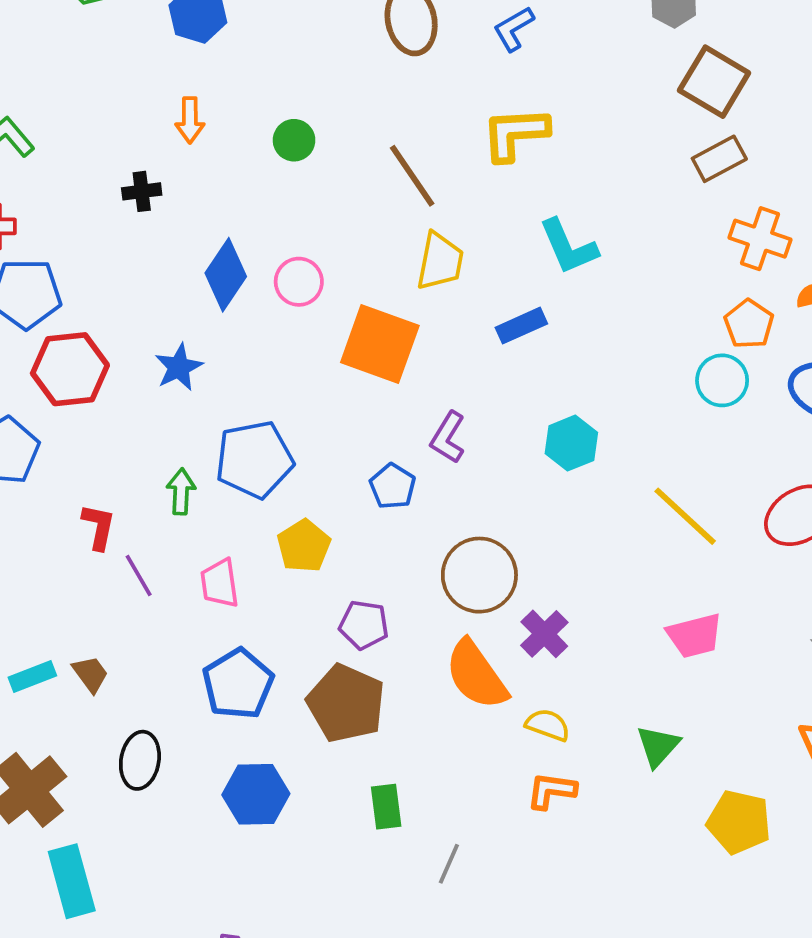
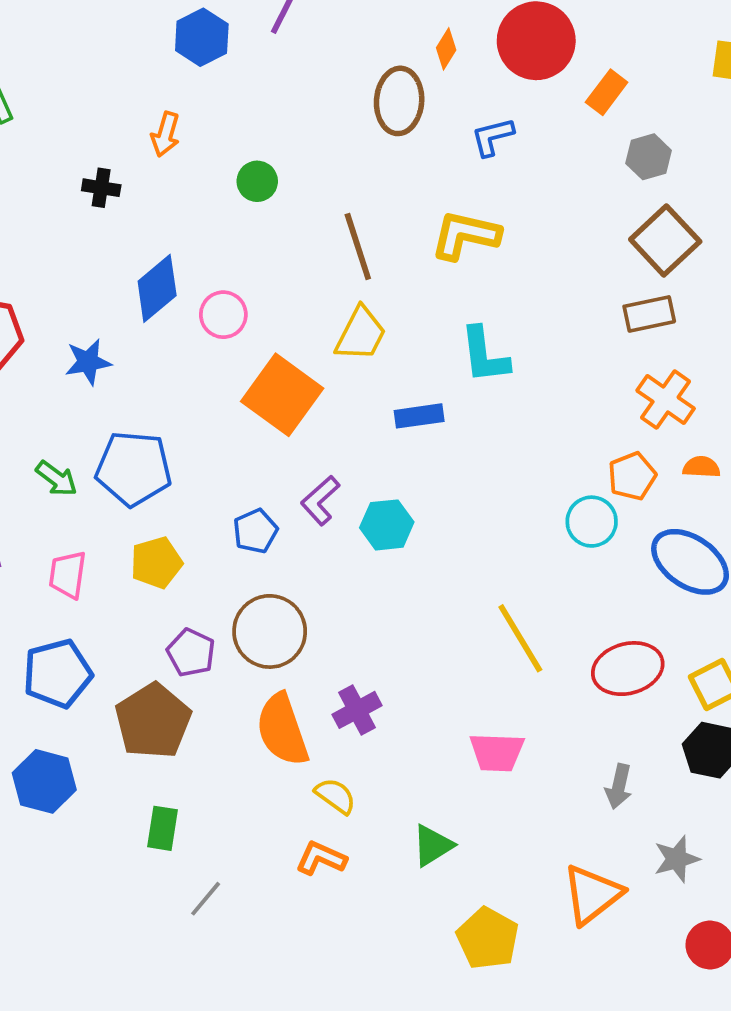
cyan hexagon: (571, 443) -> (387, 525), moved
green arrow: (181, 491) -> (57, 479), turned 108
brown circle: (479, 575) -> (270, 631), moved

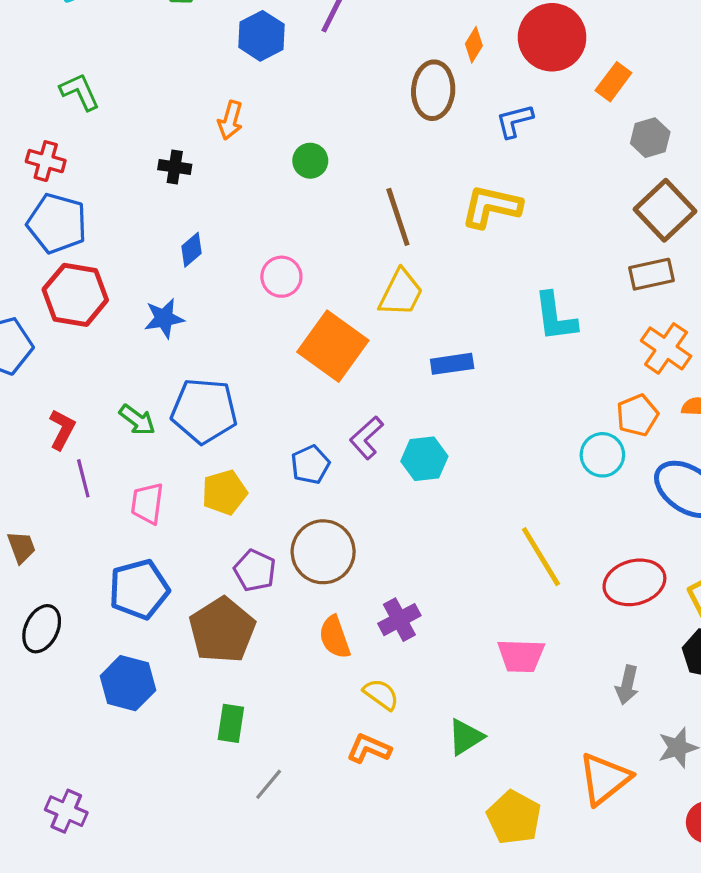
blue diamond: (157, 288) -> (191, 250), moved, size x0.6
cyan L-shape: (484, 355) -> (555, 317), moved
orange semicircle: (282, 730) -> (335, 637), size x0.7

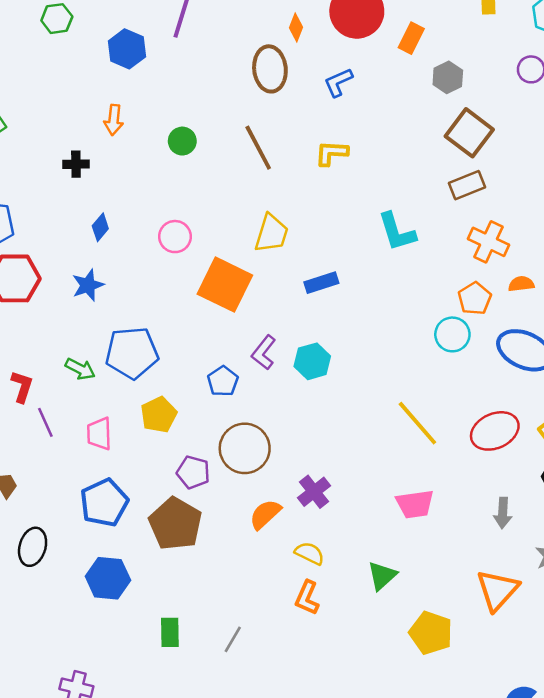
yellow L-shape: (491, 207) -> (331, 153), size x0.7
brown line: (398, 217) -> (258, 148), moved
orange semicircle: (335, 637) -> (265, 514), turned 76
green rectangle: (231, 723) -> (170, 632), moved
orange L-shape: (369, 749) -> (307, 598), turned -80

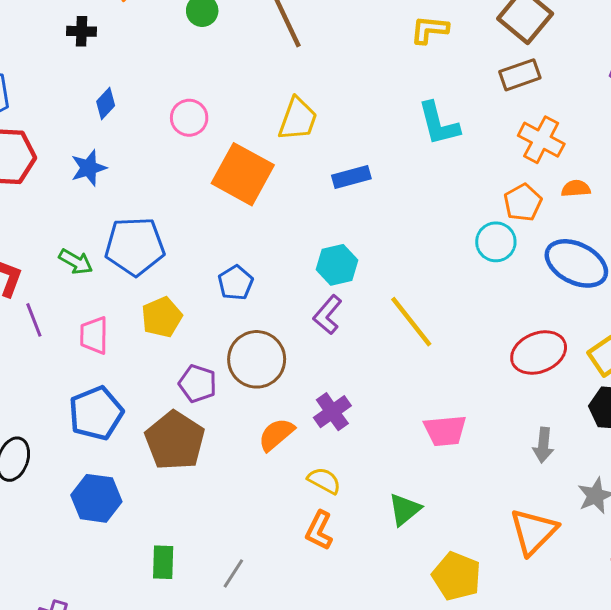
yellow L-shape: (331, 153) -> (429, 30), moved
purple L-shape: (264, 352) -> (328, 315), moved
yellow line: (417, 423) -> (411, 322), moved

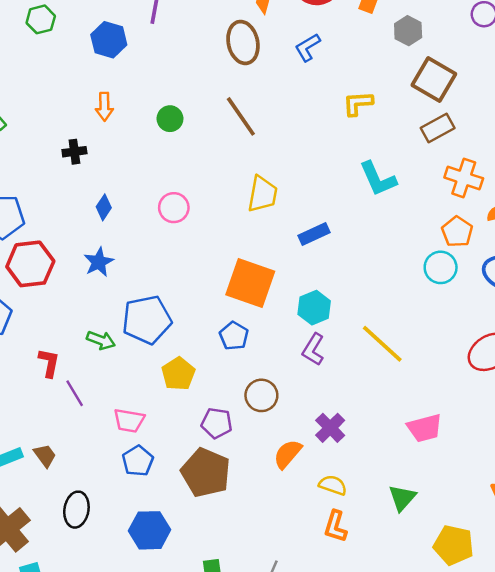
orange square: (243, 174) -> (250, 283), moved
pink trapezoid: (94, 335) -> (129, 421), moved, turned -72
brown circle: (257, 359) -> (261, 395), size x0.7
blue pentagon: (96, 413) -> (138, 461), size x0.7

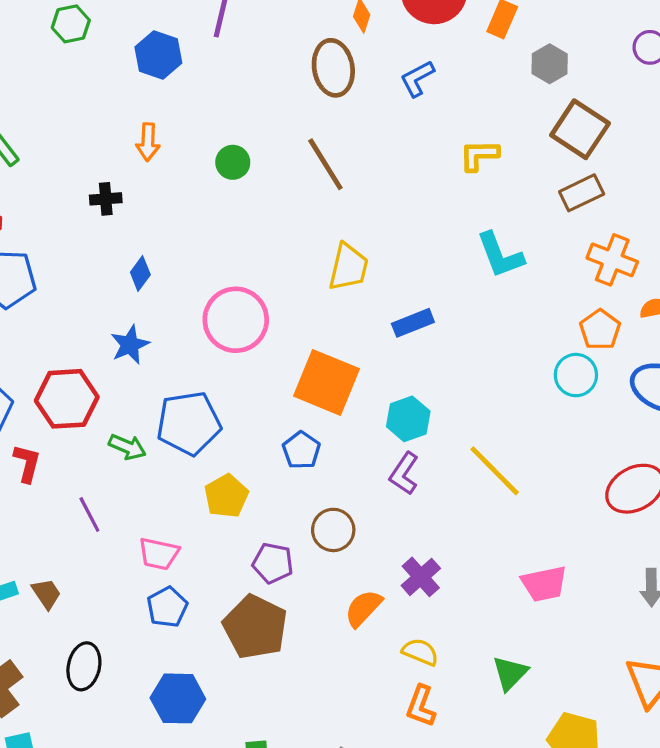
pink circle: (174, 208) -> (236, 320), moved, size x1.6
red hexagon: (30, 264) -> (67, 399), moved
red L-shape: (49, 363) -> (27, 463), moved

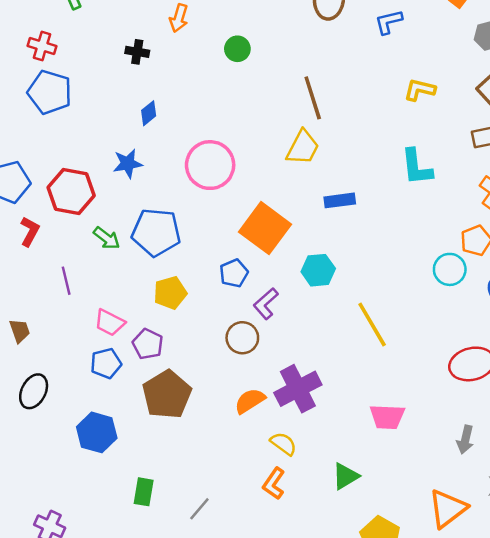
brown line: (325, 164) -> (313, 98), moved
purple L-shape: (404, 473) -> (266, 304), moved
purple pentagon: (273, 563) -> (148, 344), moved
purple cross: (421, 577) -> (298, 389), size x1.5

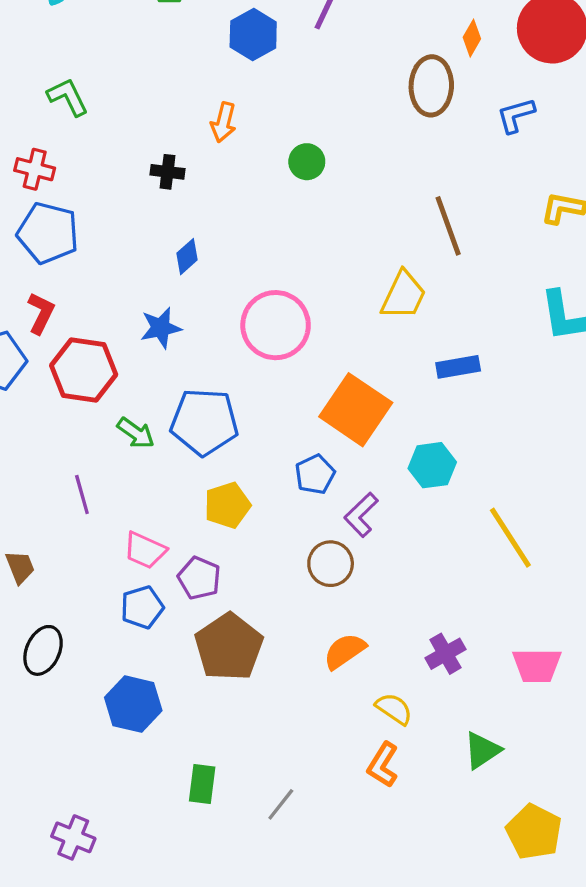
brown line: (313, 98) -> (448, 226), moved
red L-shape: (30, 231) -> (41, 313), moved
purple cross: (298, 389) -> (445, 654), moved, size x0.6

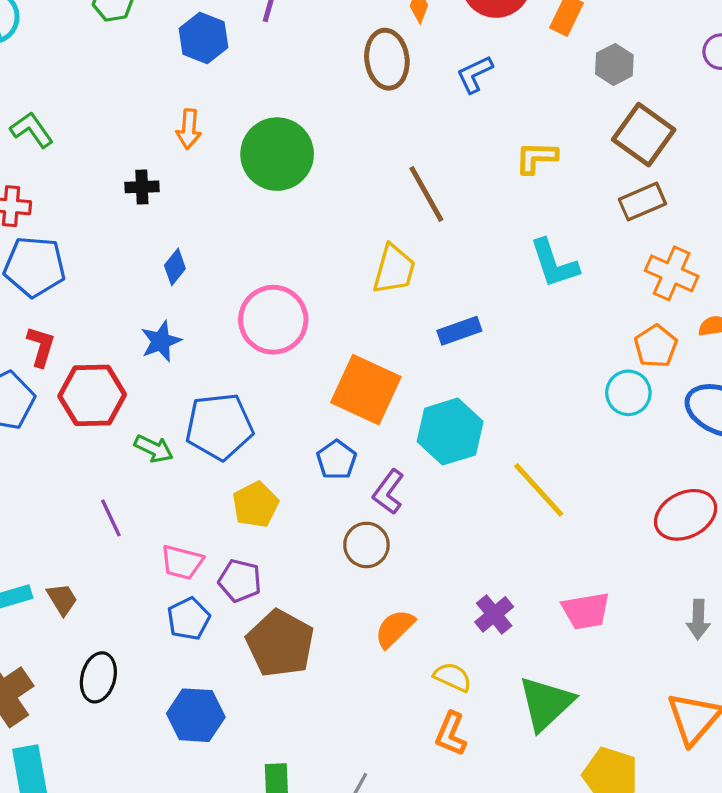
green circle: (307, 162) -> (277, 154), size x2.0
cyan hexagon: (432, 465) -> (450, 432), size x1.4
green triangle: (482, 750) -> (546, 703), size x1.5

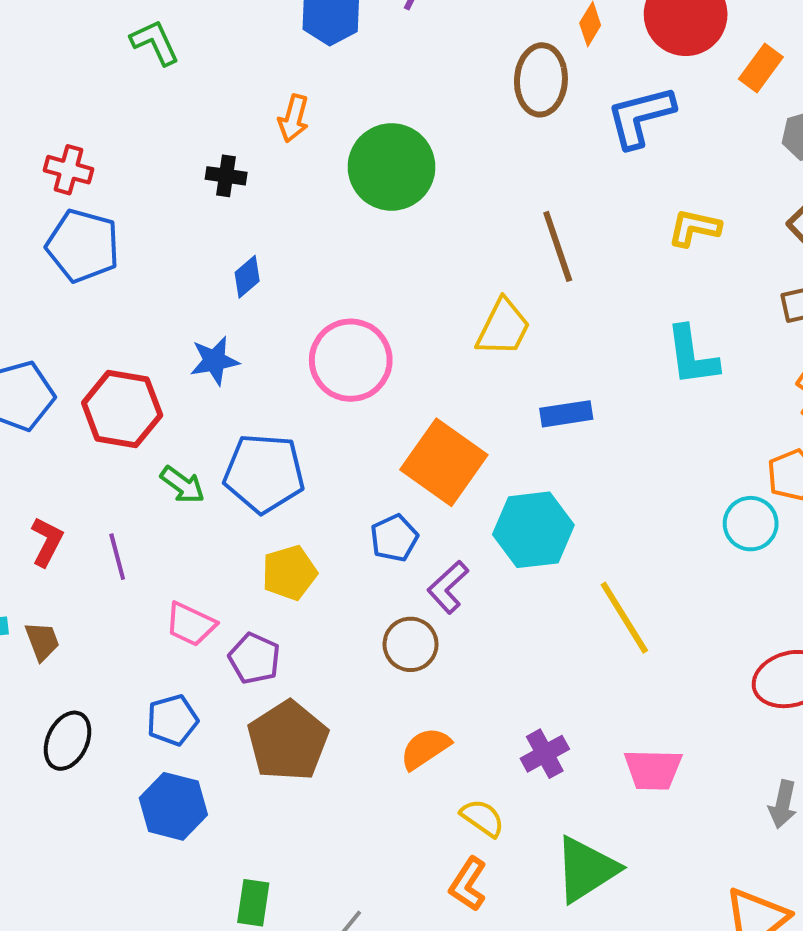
blue L-shape: (475, 74) -> (640, 117), size x1.5
green L-shape: (32, 130) -> (155, 42), moved
red L-shape: (41, 346) -> (47, 542), moved
blue pentagon: (189, 619) -> (172, 720), moved

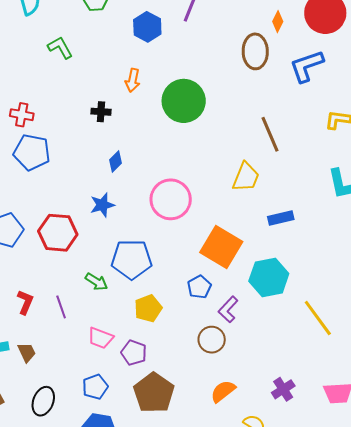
green arrow: (182, 485) -> (96, 282), moved

